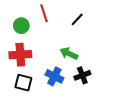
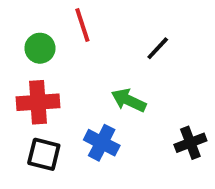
black line: (77, 19) -> (158, 48), moved
black cross: (82, 75) -> (190, 143), moved

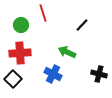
black cross: (190, 143) -> (99, 74), turned 35
black square: (44, 154) -> (13, 79), moved, turned 30

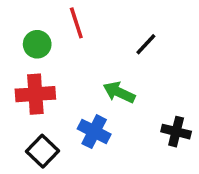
black square: (13, 79) -> (42, 151), moved

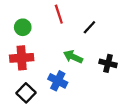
red line: (76, 23) -> (59, 14), moved
black cross: (176, 132) -> (108, 63), moved

